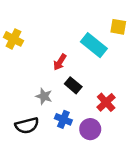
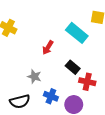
black rectangle: (73, 85) -> (73, 67), moved
red cross: (106, 102) -> (87, 82), turned -35

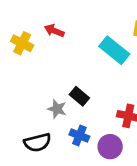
red arrow: (48, 47) -> (54, 31), moved, turned 80
black rectangle: (73, 67) -> (79, 96), moved

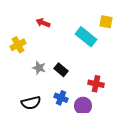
yellow cross: (22, 43) -> (18, 45), moved, turned 35
gray star: (57, 109) -> (39, 68), moved

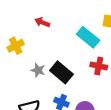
black rectangle: (61, 70) -> (61, 72), size x1.5
red cross: (96, 84) -> (99, 66), moved

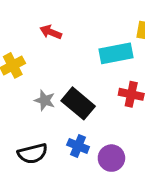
cyan rectangle: (88, 37) -> (116, 53), turned -50

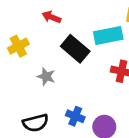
black rectangle: (78, 103) -> (75, 49), moved

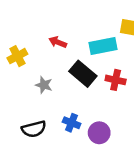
red arrow: (51, 17) -> (58, 42), moved
black rectangle: (75, 49) -> (83, 74), moved

